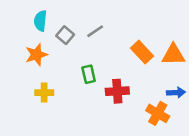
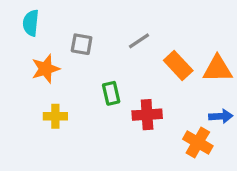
cyan semicircle: (40, 21) -> (31, 23), moved
gray line: (95, 31) -> (139, 41), moved
gray square: (65, 35) -> (82, 44), turned -30

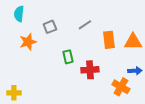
gray square: (82, 44) -> (50, 27), turned -32
orange rectangle: (178, 66) -> (109, 40), turned 36
yellow cross: (55, 116) -> (14, 93), moved

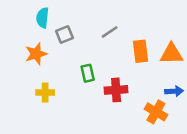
cyan semicircle: (19, 14) -> (43, 18), moved
yellow cross: (14, 93) -> (45, 93), moved

